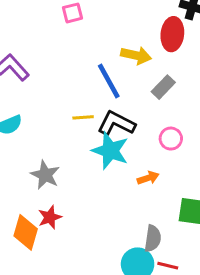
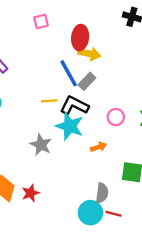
red ellipse: (172, 34) -> (80, 38), moved
gray rectangle: (163, 87) -> (87, 81), moved
gray star: (45, 175) -> (41, 145), moved
red star: (50, 217) -> (31, 193), moved

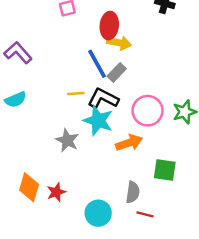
pink circle: (116, 117) -> (148, 111), size x1.6
orange arrow: (99, 147) -> (129, 143), size x1.5
cyan circle: (90, 213) -> (98, 213), moved

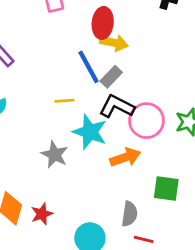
black L-shape: (103, 98) -> (117, 106), moved

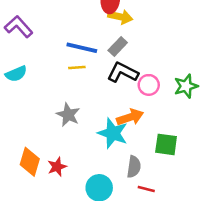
blue line: (89, 67) -> (82, 48), moved, turned -48
pink circle: (147, 121) -> (149, 85), size x0.7
cyan star: (90, 132) -> (113, 133), moved

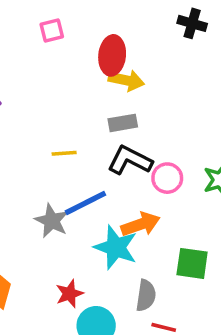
gray rectangle: (118, 47) -> (123, 123), turned 36
blue line: (82, 48) -> (85, 203), moved, turned -40
red star: (57, 167) -> (69, 294), moved

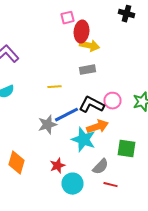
pink square: (52, 31) -> (68, 18), moved
black L-shape: (130, 160) -> (92, 105), moved
gray star: (52, 221) -> (48, 125), turned 30
gray semicircle: (146, 295) -> (100, 167), turned 36

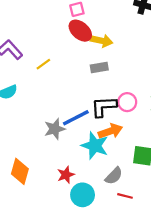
red ellipse: (82, 32) -> (80, 31), moved, turned -55
yellow line: (54, 87) -> (43, 64), moved, turned -32
black L-shape: (92, 105) -> (104, 107), turned -30

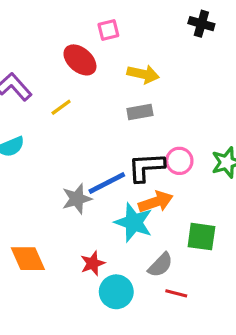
red ellipse: (80, 31) -> (80, 60), moved
orange diamond: (20, 171) -> (28, 259), turned -40

